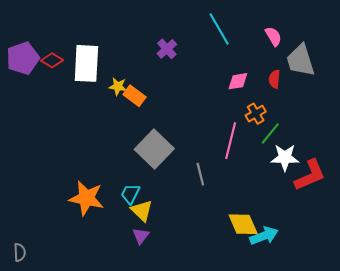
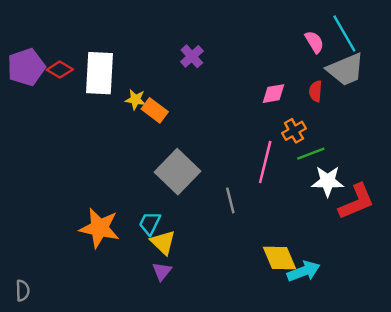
cyan line: (219, 29) -> (344, 34), moved
gray trapezoid: (301, 60) -> (346, 70), turned -96
green line: (270, 133) -> (311, 154), turned 30

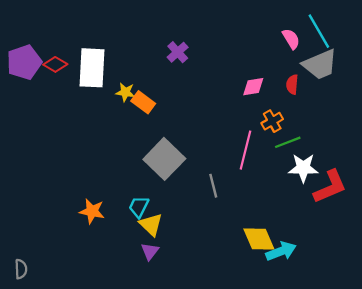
orange star: (99, 228) -> (92, 211), size x0.7

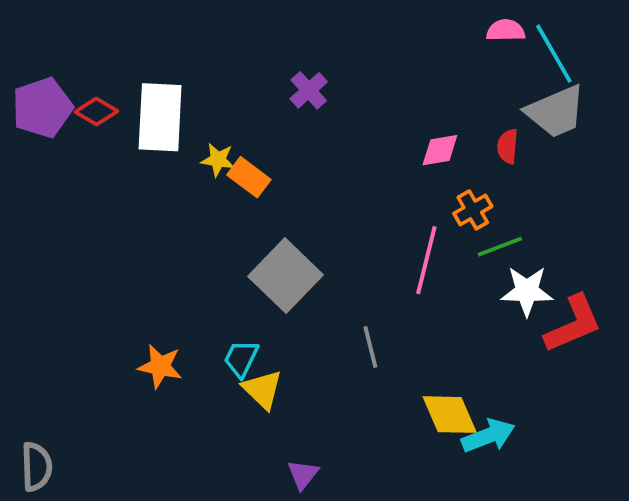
pink semicircle: (291, 39) -> (506, 30), moved, turned -60
gray line: (213, 186) -> (370, 347), moved
purple triangle: (150, 251) -> (303, 474), moved
gray semicircle: (21, 269) -> (37, 467), size x1.4

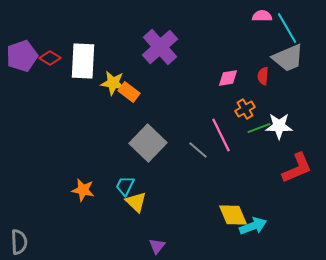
purple cross: (309, 90) -> (160, 47), size x1.8
yellow star: (218, 160) -> (113, 83), size x1.4
pink line: (426, 260) -> (221, 135), turned -40
white star: (527, 291) -> (279, 126), moved
gray line: (370, 347) -> (198, 150), moved, turned -35

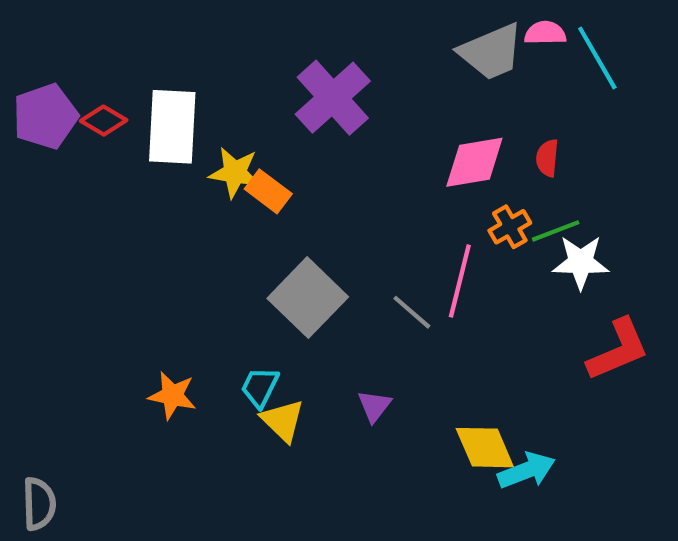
gray trapezoid: (288, 58) -> (491, 52), moved
pink diamond: (228, 78) -> (474, 162), size x1.5
green line: (259, 128) -> (556, 231), moved
pink line: (221, 135) -> (460, 281), turned 40
purple triangle: (157, 246) -> (374, 406), moved

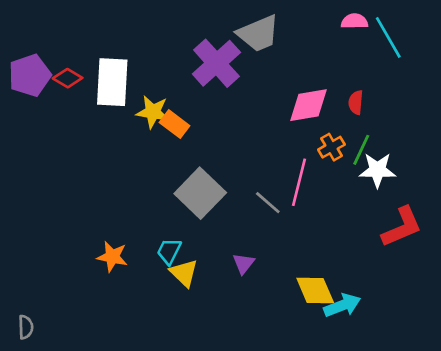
gray trapezoid: (491, 52) -> (258, 33), moved
green line: (556, 231) -> (361, 150), turned -44
gray semicircle: (39, 504) -> (26, 327), size x0.7

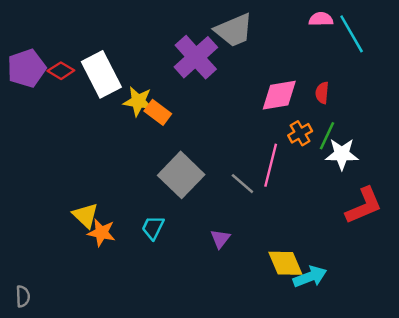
white rectangle: (112, 82) -> (101, 74), turned -30
yellow triangle: (184, 273) -> (85, 215), moved

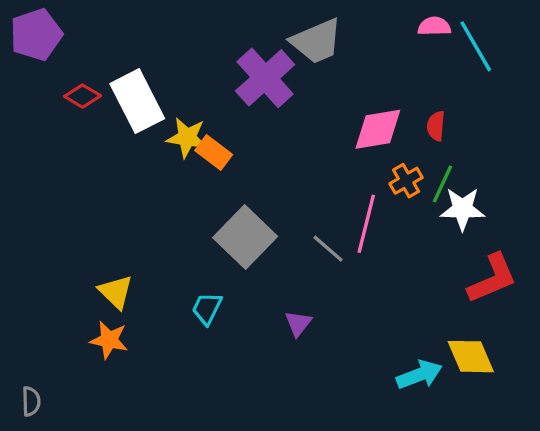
purple pentagon: (27, 68) -> (36, 35), moved
orange star: (101, 233) -> (109, 340), moved
yellow diamond: (285, 263) -> (471, 357), moved

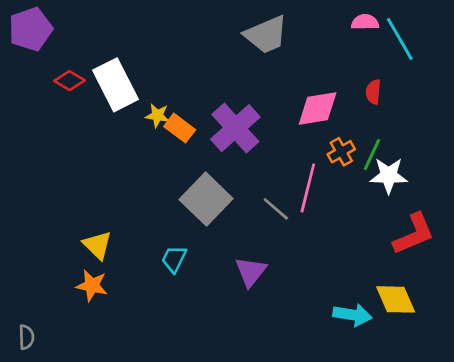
purple cross: (265, 78) -> (235, 128), moved
red semicircle: (436, 126) -> (373, 92), moved
yellow star: (187, 138) -> (157, 116), size x0.7
purple triangle: (298, 323) -> (251, 272), size x1.4
cyan arrow: (419, 375) -> (352, 315), turned 30

